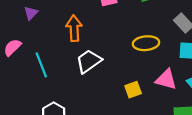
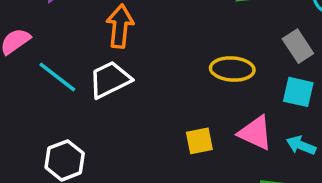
white trapezoid: (89, 61) -> (110, 80), moved
cyan line: (41, 65) -> (57, 77), turned -40

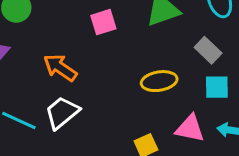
orange arrow: (120, 26) -> (60, 68), turned -48

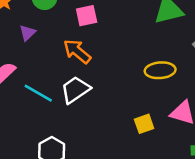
pink square: (103, 22) -> (87, 16), moved

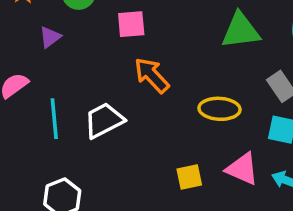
orange arrow: (77, 51) -> (152, 75), moved
cyan line: (38, 93) -> (54, 119), turned 48

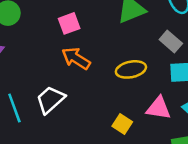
pink square: (131, 24) -> (69, 23), moved
yellow square: (189, 177) -> (122, 124), turned -30

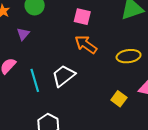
pink square: (69, 23) -> (82, 17), turned 30

